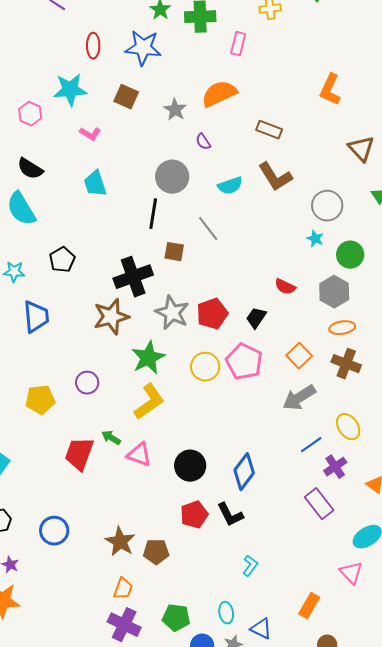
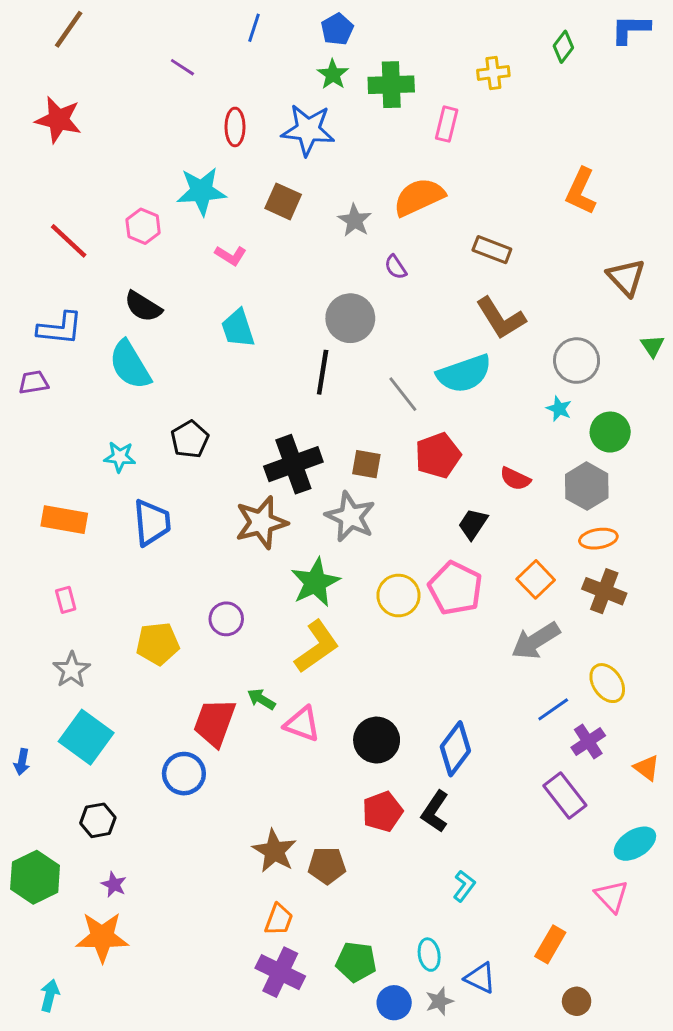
cyan semicircle: (230, 186) -> (464, 374), moved, size x1.5
brown square: (174, 252) -> (366, 464), moved
red pentagon: (212, 314) -> (438, 455), moved
black L-shape: (230, 515) -> (435, 812), turned 60
blue circle: (54, 531) -> (184, 774), moved

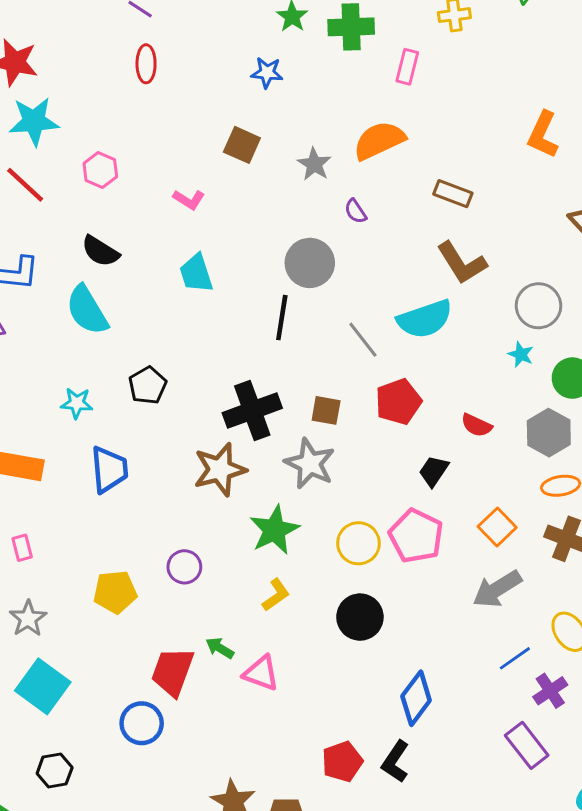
red ellipse: (235, 127) -> (146, 64), moved
blue star: (308, 130) -> (267, 73), size x0.6
cyan star: (201, 191) -> (34, 121), moved
yellow L-shape: (317, 647) -> (276, 595), size x0.6
black circle: (377, 740) -> (360, 617), moved

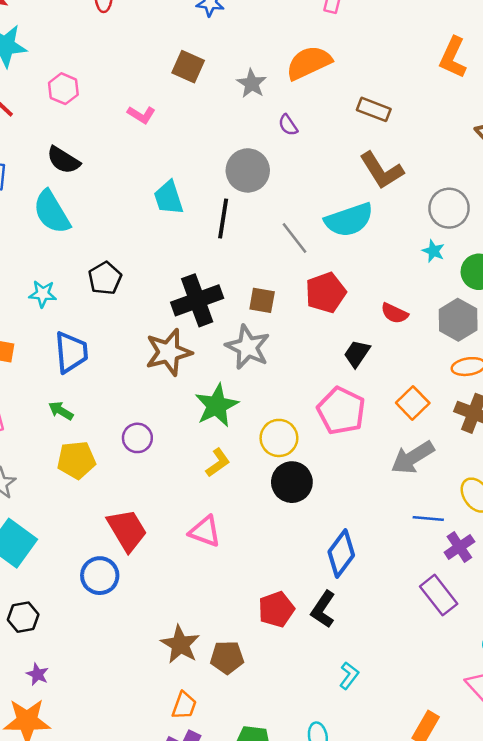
cyan trapezoid: (196, 273) -> (169, 198), moved
yellow circle: (358, 543) -> (279, 438), moved
green arrow: (220, 648) -> (61, 411), moved
blue line: (515, 658) -> (428, 518), turned 40
red trapezoid: (173, 672) -> (127, 530), turned 129

